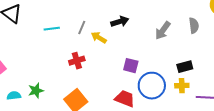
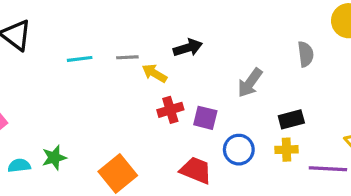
gray line: (82, 28) -> (127, 57), turned 64
gray arrow: (163, 31) -> (250, 83), moved
red cross: (77, 61) -> (170, 110), moved
blue circle: (152, 86) -> (239, 150), size x0.7

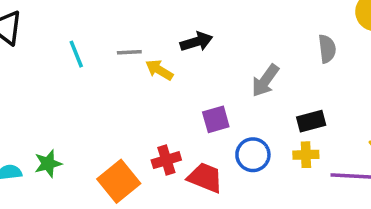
cyan line: (80, 59) -> (76, 54), turned 75
red cross: (170, 110) -> (166, 160), moved
purple square: (205, 118) -> (216, 119), turned -30

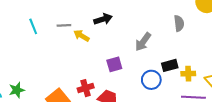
blue circle: (253, 155) -> (151, 80), moved
yellow cross: (306, 155) -> (188, 74), moved

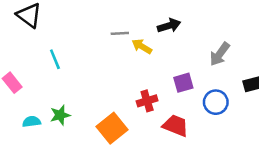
cyan line: (33, 26) -> (55, 59), moved
blue circle: (151, 80) -> (216, 102), moved
red cross: (86, 88) -> (147, 101), moved

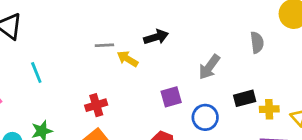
red cross: (147, 101) -> (96, 105), moved

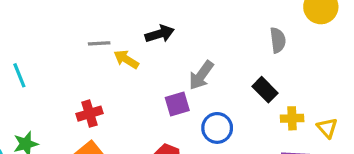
gray arrow: (209, 67) -> (201, 75), moved
black rectangle: (245, 98) -> (265, 90), moved, turned 60

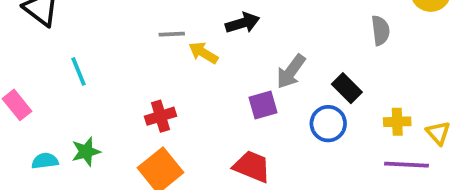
black rectangle: (265, 90) -> (347, 88), moved
blue circle: (217, 128) -> (328, 124), moved

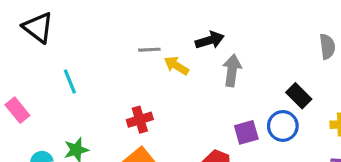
gray arrow: (291, 71) -> (232, 70), moved, turned 152
purple square: (263, 105) -> (246, 132), moved

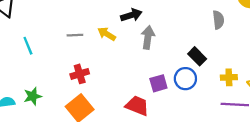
gray line: (149, 50) -> (75, 35), moved

